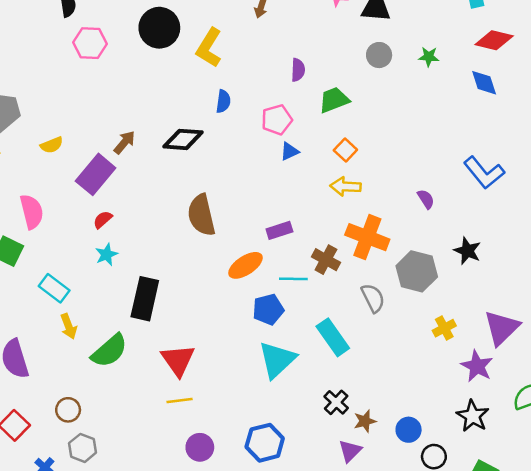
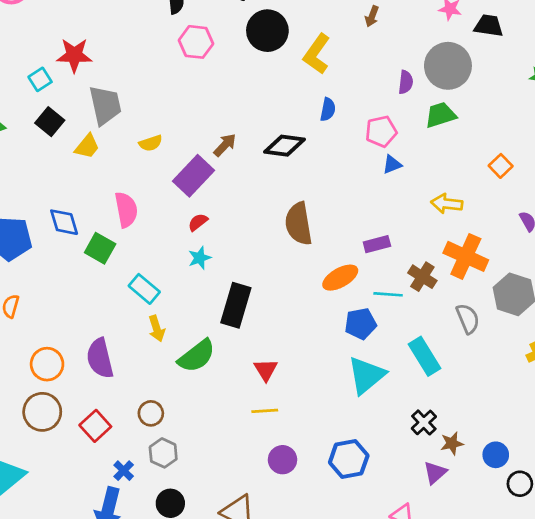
gray circle: (379, 55) -> (448, 66), moved, size x1.8
orange square: (345, 150) -> (501, 166), moved
red triangle: (178, 360) -> (266, 370), size x0.7

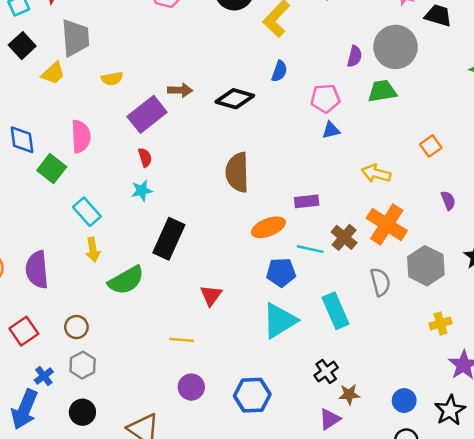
brown arrow: (225, 145) -> (180, 90), turned 40
red semicircle: (198, 222) -> (145, 157), turned 102
red triangle: (266, 370) -> (211, 295), moved
blue circle: (496, 455) -> (404, 401), moved

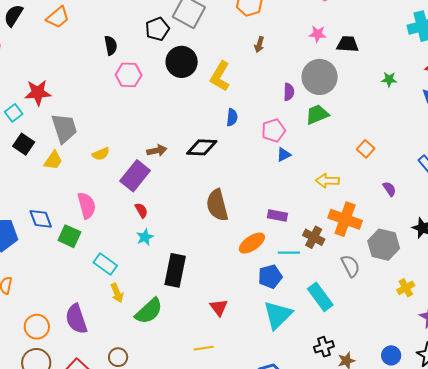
purple rectangle: (307, 201) -> (277, 216), turned 30
black cross: (326, 372) -> (324, 347), turned 30

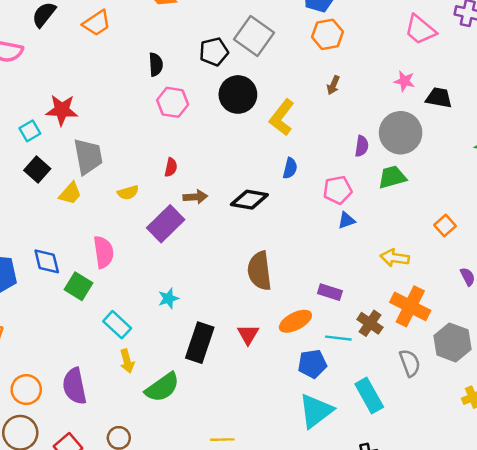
red semicircle: (141, 210) -> (171, 167), moved, turned 35
red triangle: (219, 307) -> (248, 334), moved

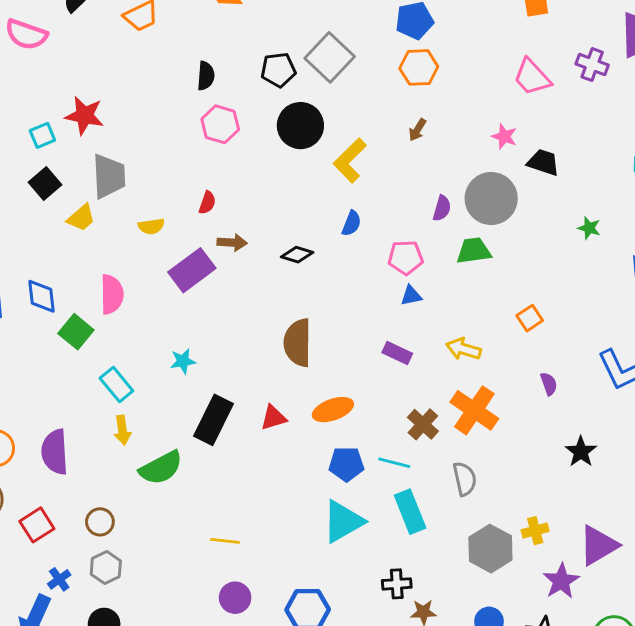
black diamond: (249, 200) -> (297, 255), size x0.7
purple rectangle: (330, 292) -> (397, 353), moved
red triangle: (248, 334) -> (273, 418), turned 35
cyan line: (338, 338) -> (394, 463), moved
gray hexagon: (453, 342) -> (490, 549), moved

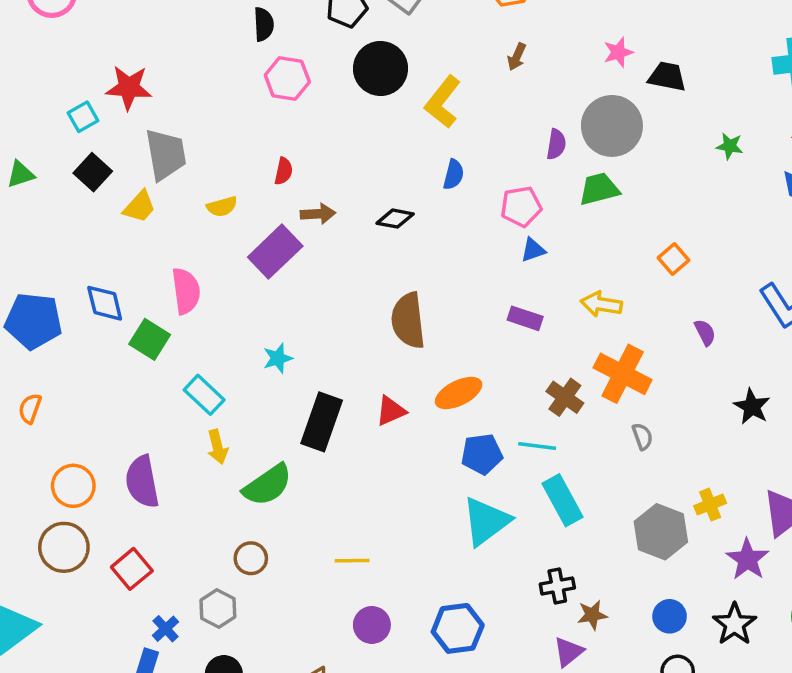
pink star: (504, 137) -> (618, 52), turned -30
gray semicircle: (465, 479) -> (642, 436), moved, size x0.7
brown circle: (100, 522) -> (251, 558), moved

